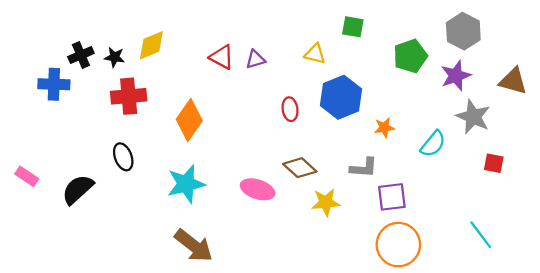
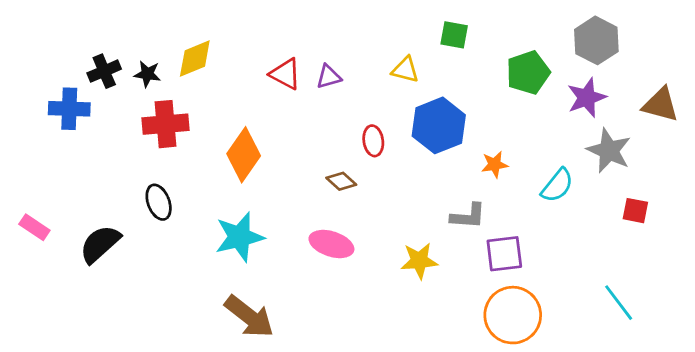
brown diamond: (300, 168) -> (341, 181), moved, size x0.7

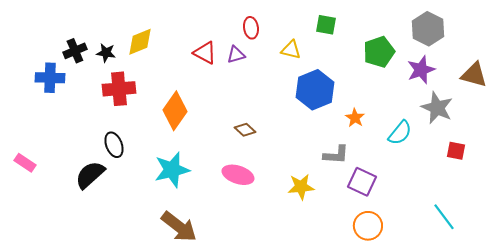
red ellipse: (373, 141) -> (251, 28), moved
orange star: (495, 165) -> (355, 118), turned -30
black semicircle: (100, 244) -> (90, 175), moved
purple square: (504, 254) -> (362, 182), turned 32
orange circle: (513, 315) -> (368, 226), size x0.7

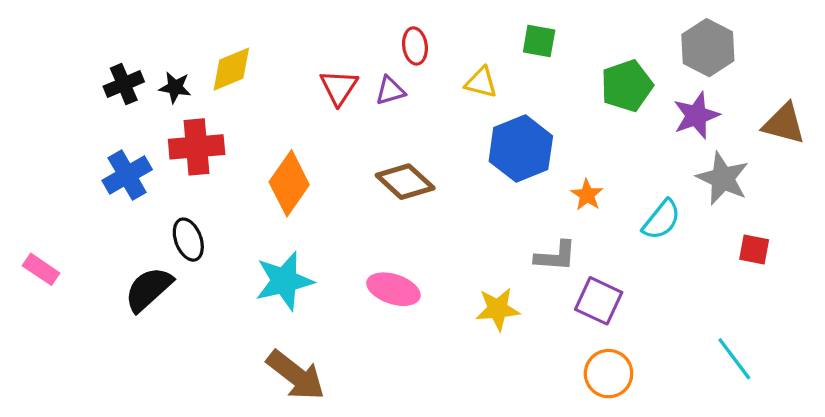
red triangle: (205, 53) -> (339, 87), turned 35
blue cross: (50, 78) -> (127, 175), moved, turned -32
brown diamond: (245, 130) -> (405, 182), moved, size x1.6

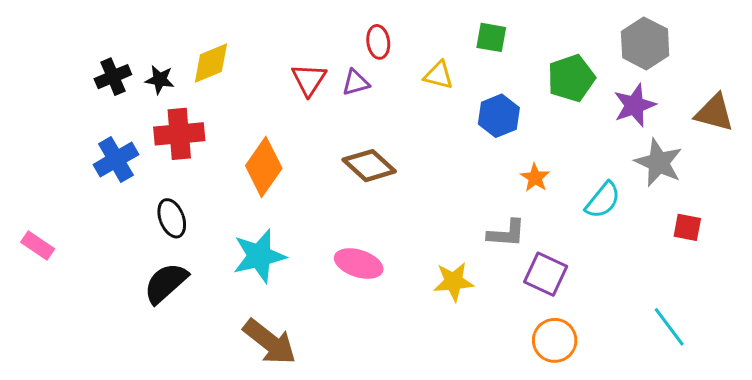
blue hexagon: (521, 149) -> (499, 116), moved, size x0.7
black semicircle: (149, 289) -> (166, 283), moved

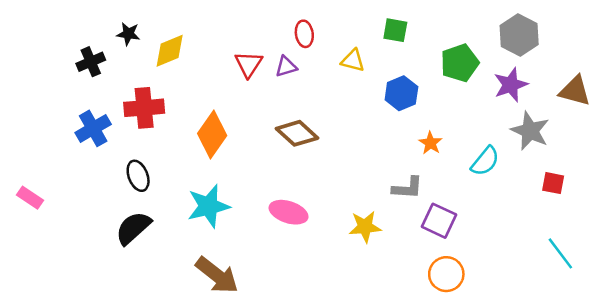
black star: (160, 80) -> (128, 34), moved
cyan line: (669, 327) -> (560, 253), moved

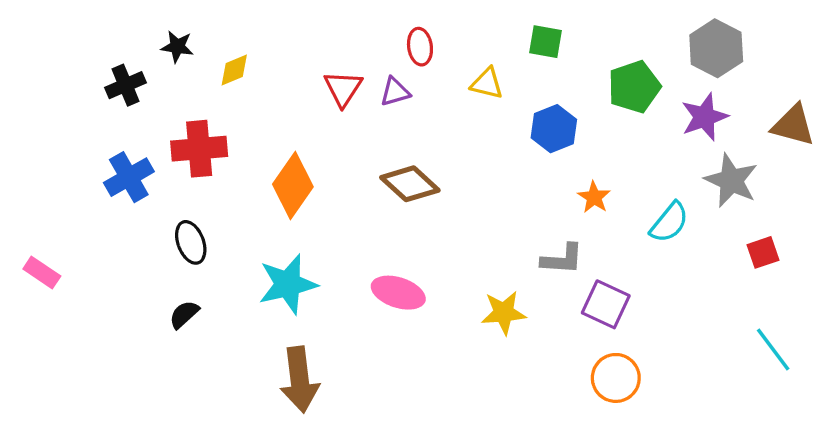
yellow diamond: (170, 51) -> (234, 70), size x0.7
red square: (553, 183) -> (763, 252), turned -30
black semicircle: (133, 228) -> (184, 314), size x0.6
brown arrow: (217, 275) -> (300, 380), turned 45

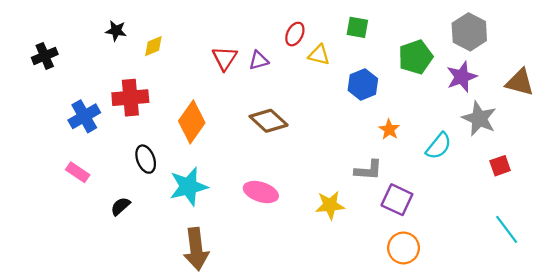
red ellipse: (420, 47) -> (295, 34), moved, turned 35
black cross: (125, 85) -> (45, 56), moved
black ellipse: (191, 242) -> (146, 159), moved
pink rectangle: (42, 273) -> (78, 172), moved

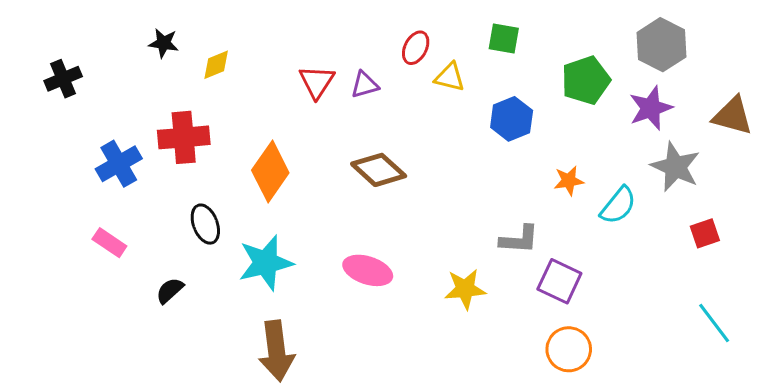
orange star: (389, 129) -> (569, 181), moved, turned 30

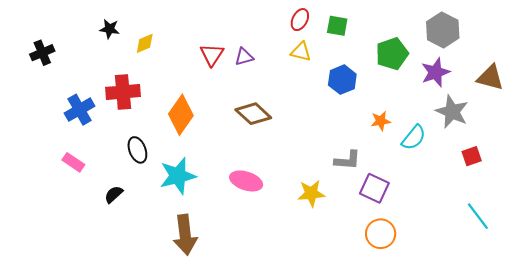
red ellipse: (416, 48) -> (300, 20), moved

